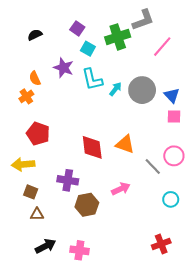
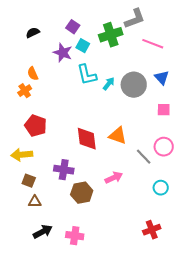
pink line: (162, 47) -> (153, 44), turned 70
purple star: (63, 68) -> (63, 53), moved
blue triangle: (172, 95) -> (162, 78), moved

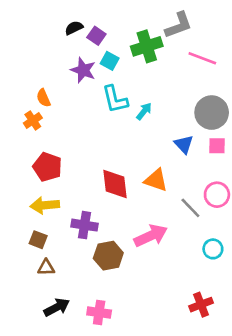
black semicircle: (33, 33) -> (74, 28), moved
blue triangle: (162, 78) -> (184, 144), moved
gray circle: (134, 85) -> (212, 113), moved
yellow arrow: (22, 155) -> (45, 205), moved
pink arrow: (114, 178) -> (151, 236), size x1.4

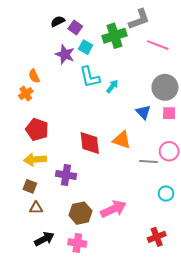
gray line: (190, 208) -> (148, 162), turned -42
pink arrow: (151, 236) -> (113, 209), moved
brown hexagon: (108, 256) -> (80, 213), moved

